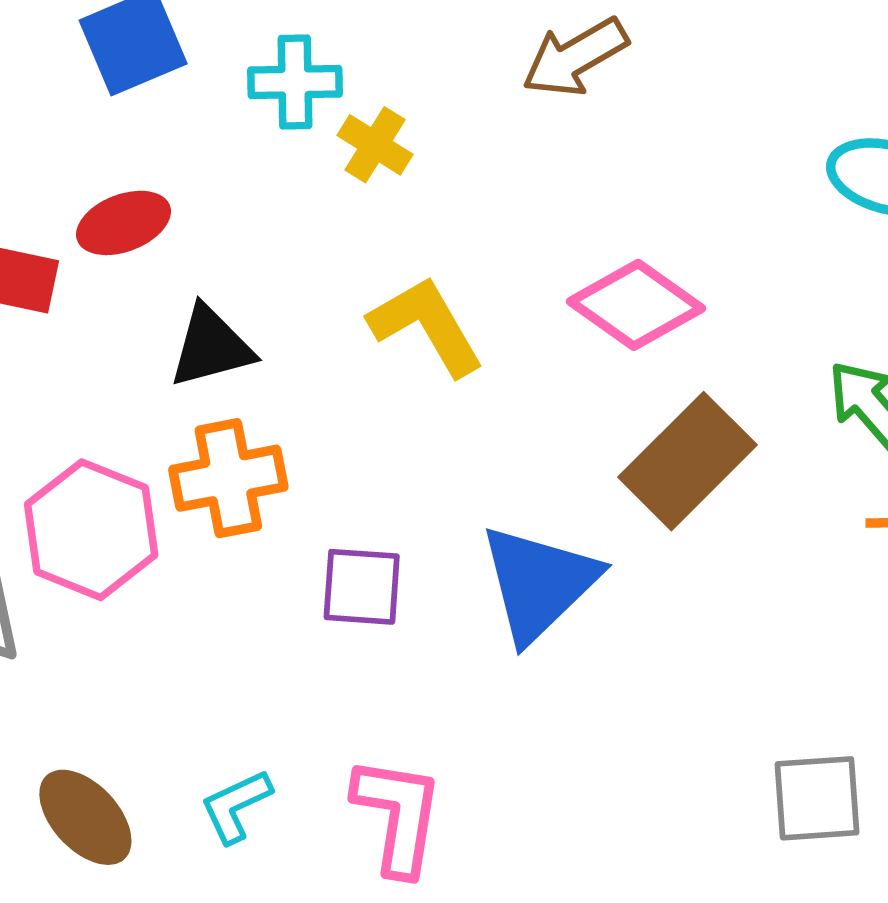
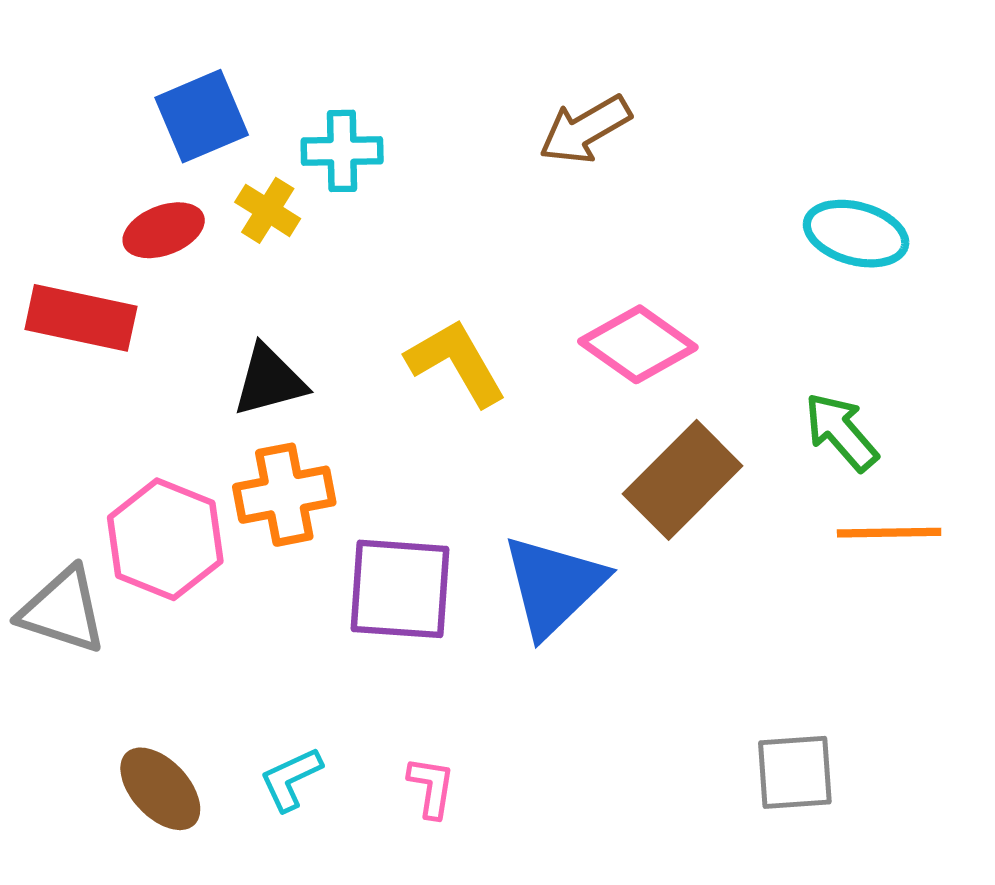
yellow cross: (375, 145) -> (268, 210), moved
red ellipse: (124, 223) -> (164, 230), moved
purple square: (362, 587) -> (400, 589), size x1.5
pink L-shape: (398, 815) -> (431, 787), size x0.6

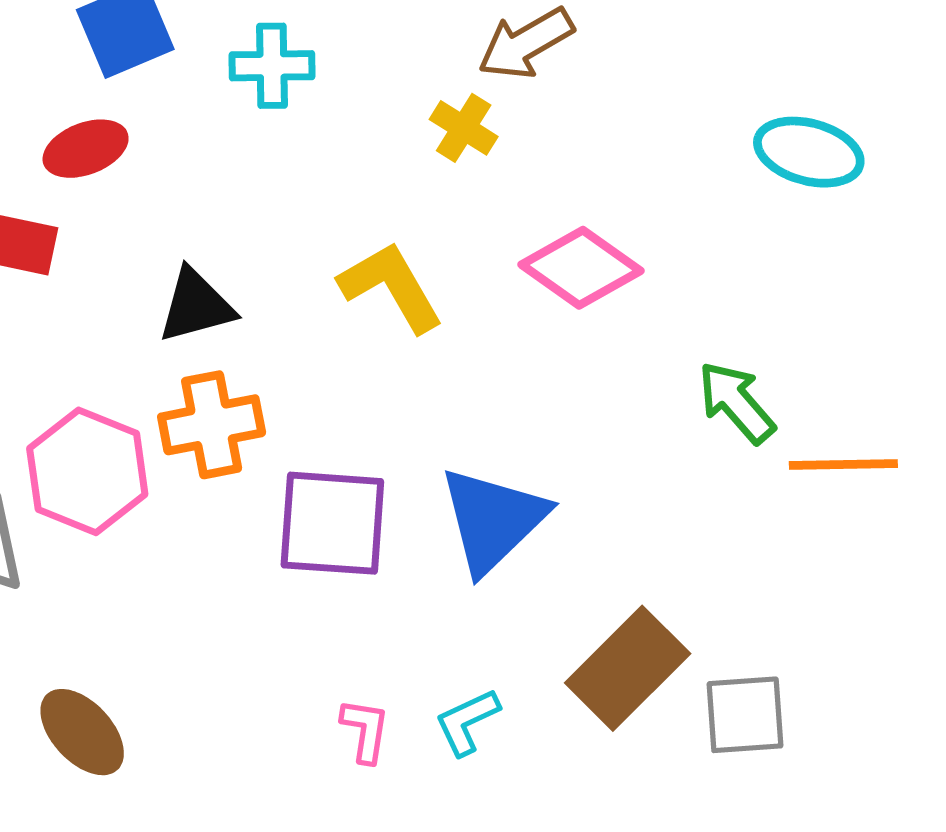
yellow cross: (268, 210) -> (464, 128), moved
green arrow: (841, 432) -> (736, 402), moved
brown rectangle: (683, 480) -> (628, 668), moved
cyan L-shape: (291, 779) -> (467, 722), moved

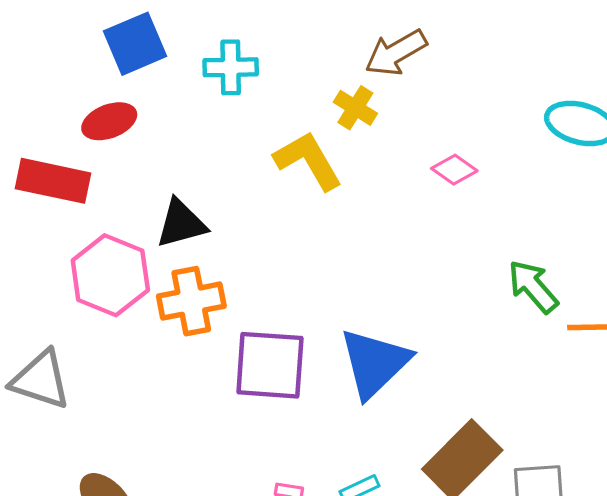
pink diamond: (581, 268) -> (454, 170), moved, size x0.6
yellow L-shape: (391, 287) -> (308, 161), moved
pink hexagon: (87, 471) -> (110, 275), moved

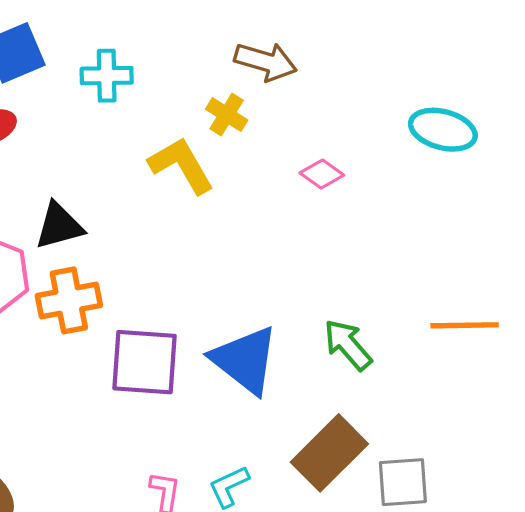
brown arrow: (396, 53) -> (266, 62), turned -134
green arrow: (533, 287) -> (348, 345), moved
blue triangle: (374, 363) -> (245, 360), turned -38

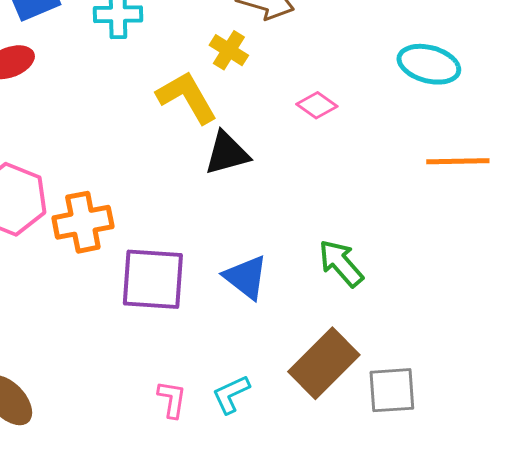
black triangle: (59, 226) -> (227, 153), moved
orange line: (465, 325) -> (458, 161), moved
blue triangle: (245, 360) -> (246, 277), size x0.7

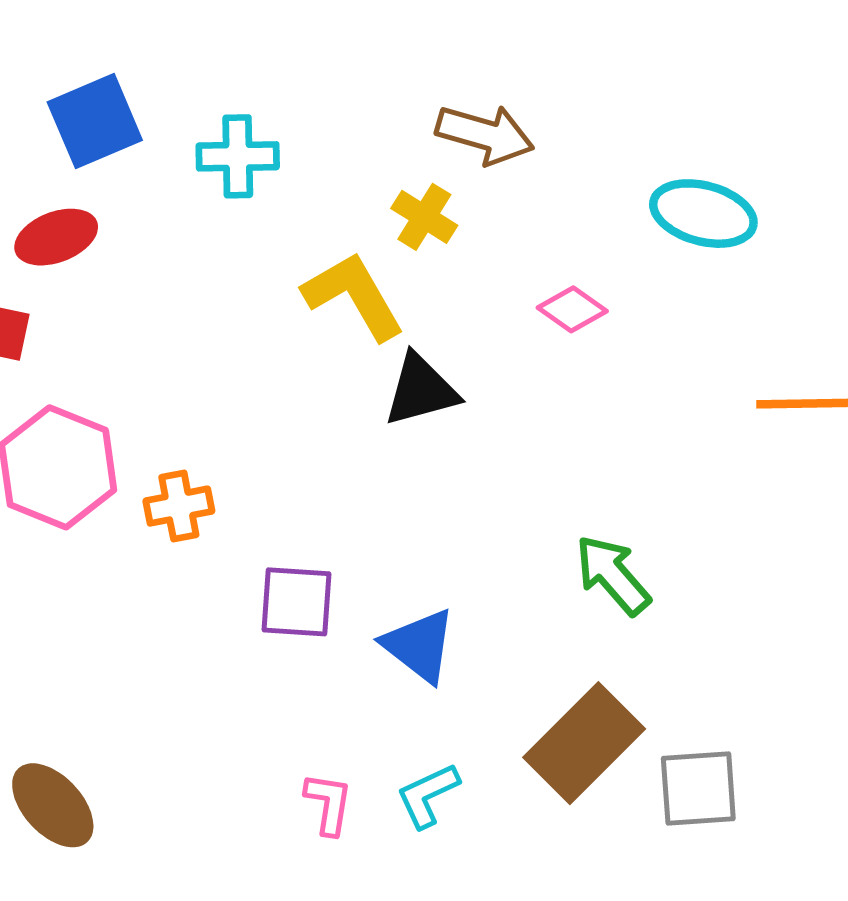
cyan ellipse: (429, 64) -> (703, 214), moved
orange cross: (83, 222) -> (179, 506), size x0.7
blue triangle: (246, 277) -> (419, 646), moved
purple square: (153, 279) -> (297, 602), size x0.7

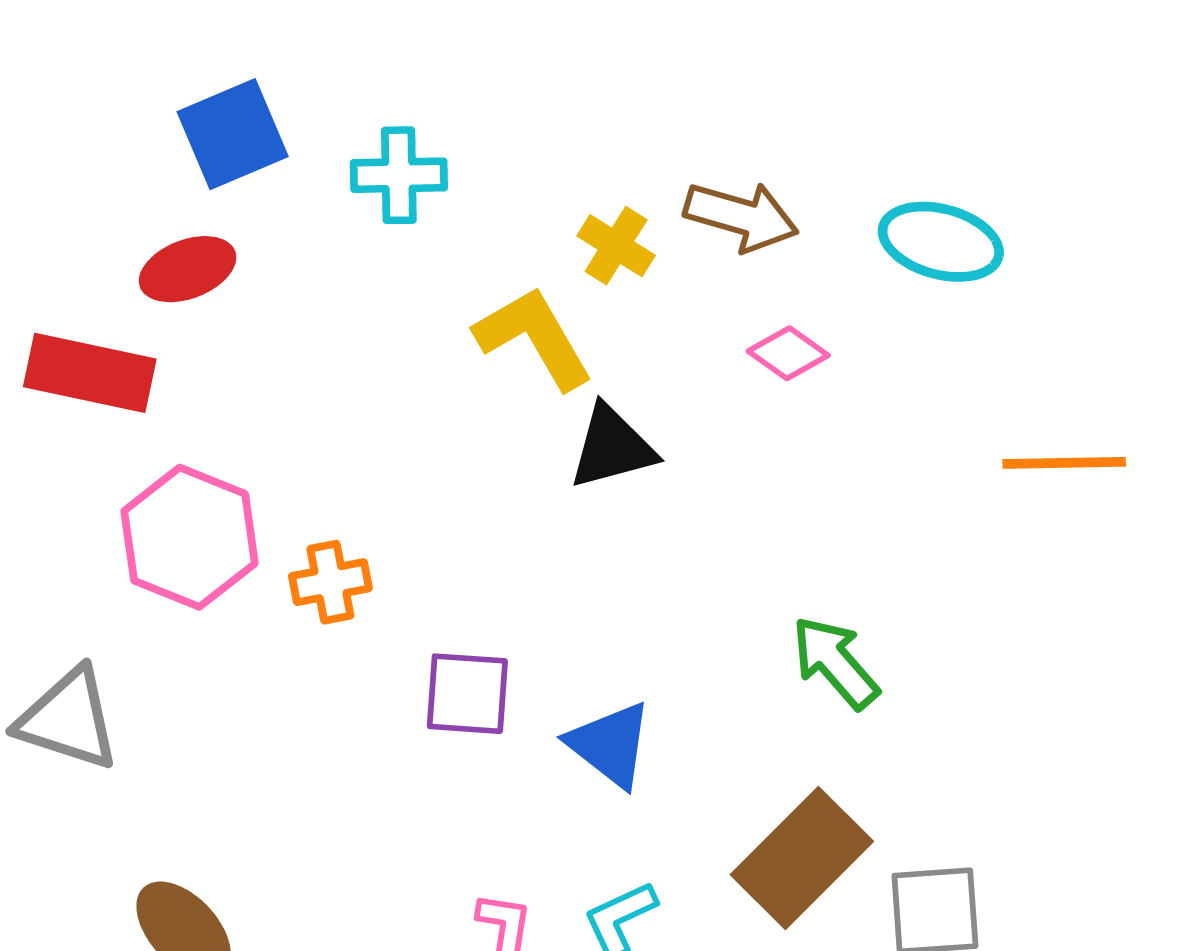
brown arrow: (485, 135) -> (741, 216), moved

